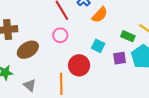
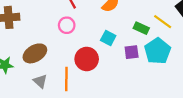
brown ellipse: (28, 50) -> (35, 53), moved
gray triangle: (30, 85) -> (40, 81), moved

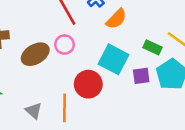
cyan square: (108, 38) -> (114, 59), size x1.6
brown ellipse: (35, 53) -> (35, 54), moved

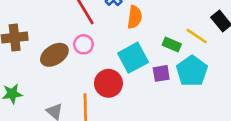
orange semicircle: (116, 19) -> (135, 17), turned -35
cyan square: (114, 59) -> (133, 58), turned 36

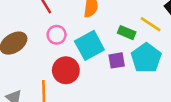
pink circle: (84, 44) -> (57, 35), moved

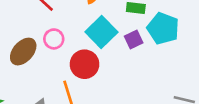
pink circle: (57, 35) -> (54, 39), moved

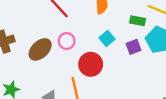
cyan square: (101, 32) -> (107, 38), size x0.6

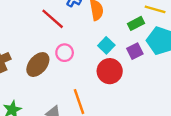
green rectangle: (137, 21) -> (136, 23), turned -32
red circle: (91, 64) -> (110, 71), moved

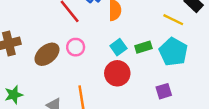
green rectangle: (136, 23) -> (143, 47), moved
purple square: (135, 51) -> (164, 91), moved

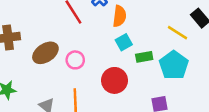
pink circle: (76, 47) -> (75, 60), moved
cyan square: (118, 47) -> (124, 42), moved

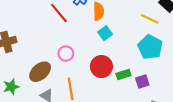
brown ellipse: (45, 53) -> (40, 72), moved
green rectangle: (144, 57) -> (123, 75), moved

